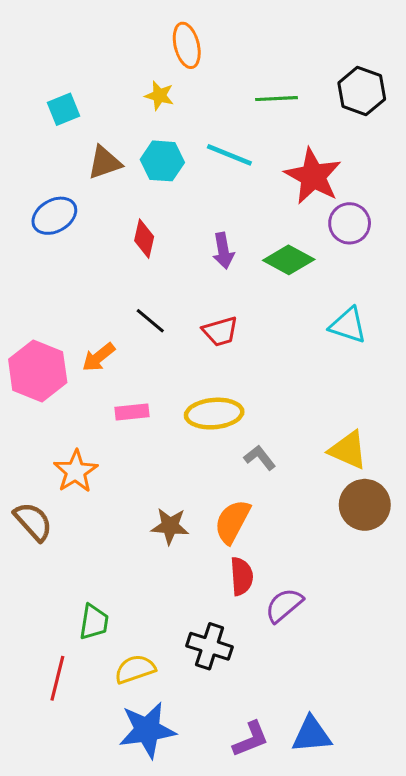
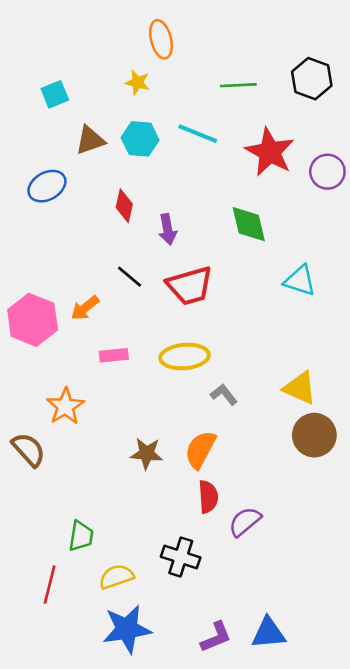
purple circle: (350, 223) -> (327, 172), moved
purple arrow: (223, 251) -> (168, 229), moved
green diamond: (289, 260) -> (249, 224), turned 48
red trapezoid: (220, 331) -> (190, 286), size x1.5

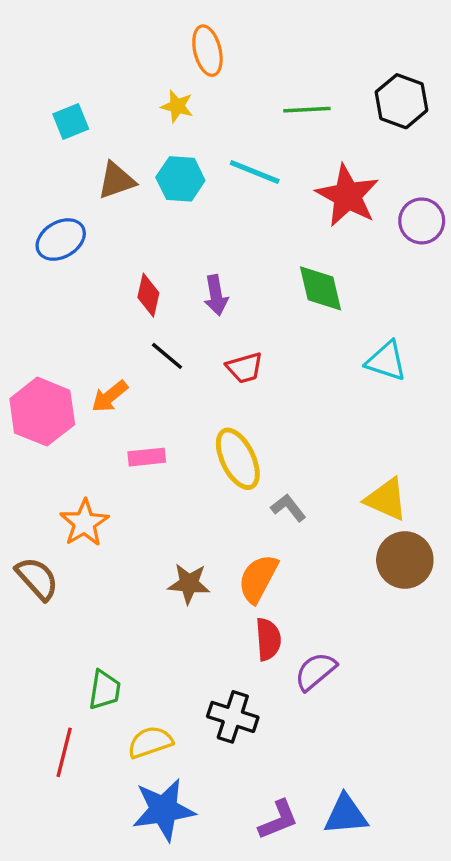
red diamond: (124, 206) -> (148, 295), moved
red trapezoid: (190, 286) -> (245, 368), size x0.6
yellow ellipse: (185, 356) -> (238, 459), turned 69

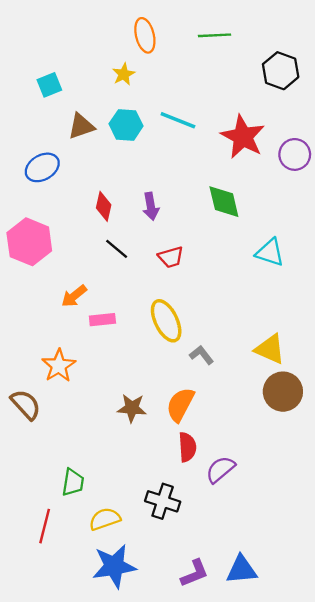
yellow star: (177, 106) -> (124, 74), turned 30
green line: (307, 110) -> (214, 35), moved
orange arrow: (110, 396) -> (74, 296), moved
pink hexagon: (42, 412) -> (29, 242), moved

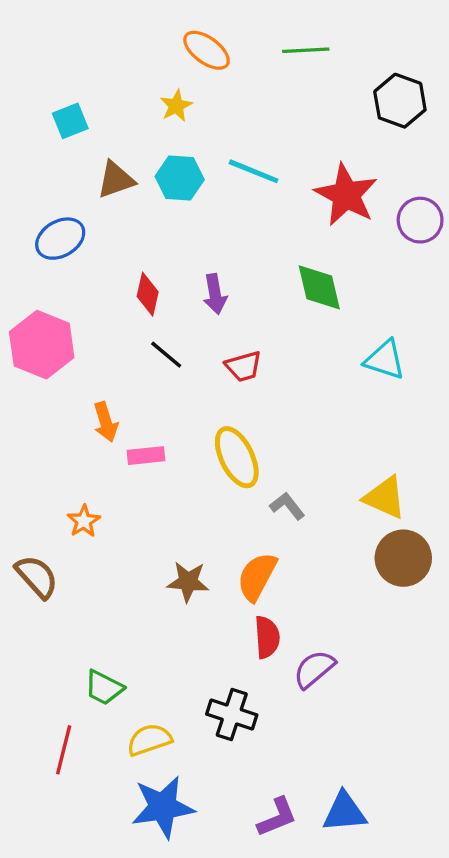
orange ellipse: (145, 35) -> (207, 50), turned -40
orange arrow: (74, 296) -> (106, 422), turned -68
orange star: (59, 366) -> (84, 521), size x0.7
green trapezoid: (73, 482) -> (104, 688), turned 108

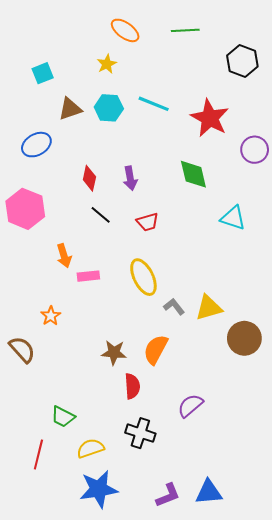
purple circle: (420, 220) -> (255, 150), moved
yellow triangle: (385, 498) -> (209, 308), moved, turned -40
red semicircle: (267, 637) -> (132, 386), moved

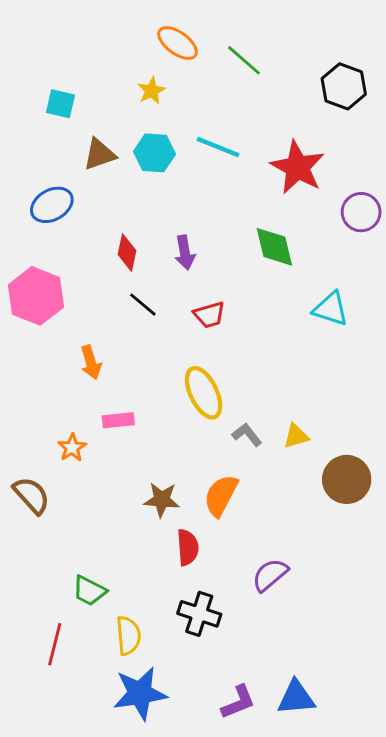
green line: (185, 30) -> (244, 60), moved, turned 44
cyan square: (43, 73) -> (60, 104), turned 35
pink rectangle: (88, 276) -> (118, 420), moved
yellow triangle: (209, 308) -> (296, 436), size x0.7
yellow semicircle: (90, 448) -> (128, 636), turned 104

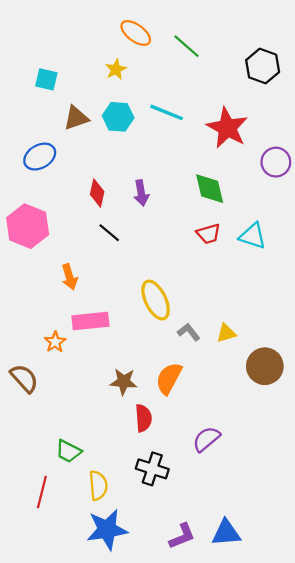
red trapezoid: (209, 315) -> (209, 234), moved
pink rectangle: (118, 420) -> (90, 321), size x1.5

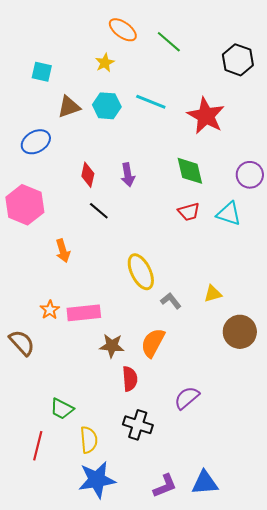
purple circle: (276, 162) -> (250, 175), moved
pink rectangle: (90, 321) -> (84, 313), moved
yellow triangle: (226, 333) -> (213, 294), moved

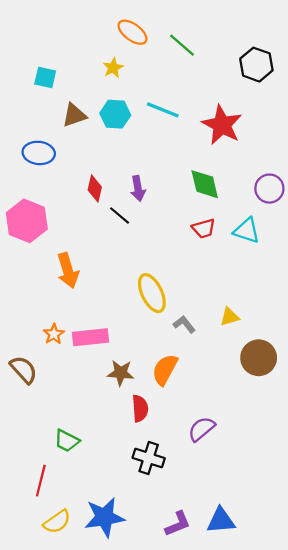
blue ellipse: (36, 142) -> (39, 153), turned 36
black line: (99, 211) -> (120, 215), moved
orange arrow: (63, 251) -> (68, 270), size x1.4
yellow semicircle: (89, 440) -> (57, 522), moved, turned 60

